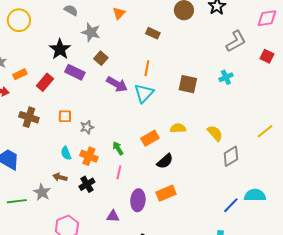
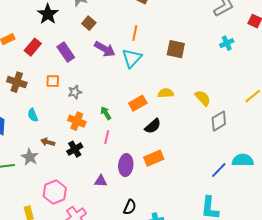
purple rectangle: (75, 72) -> (66, 52), moved, turned 30
cyan cross: (226, 77) -> (227, 43), moved
cyan semicircle: (66, 153) -> (33, 115), moved

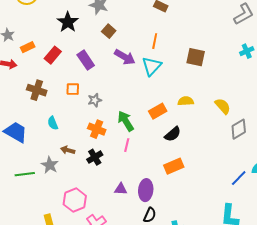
green arrow: (106, 113) -> (126, 121), size x1.5
purple ellipse: (126, 165) -> (146, 190), moved

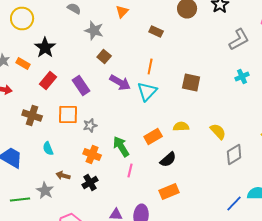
black star: (68, 22) -> (45, 48), moved
orange rectangle: (28, 47) -> (23, 64), moved, turned 56
orange square: (73, 89) -> (68, 114), size x1.5
pink line: (127, 145) -> (130, 170), moved

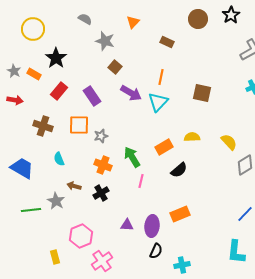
orange rectangle: (169, 192) -> (180, 214), moved

